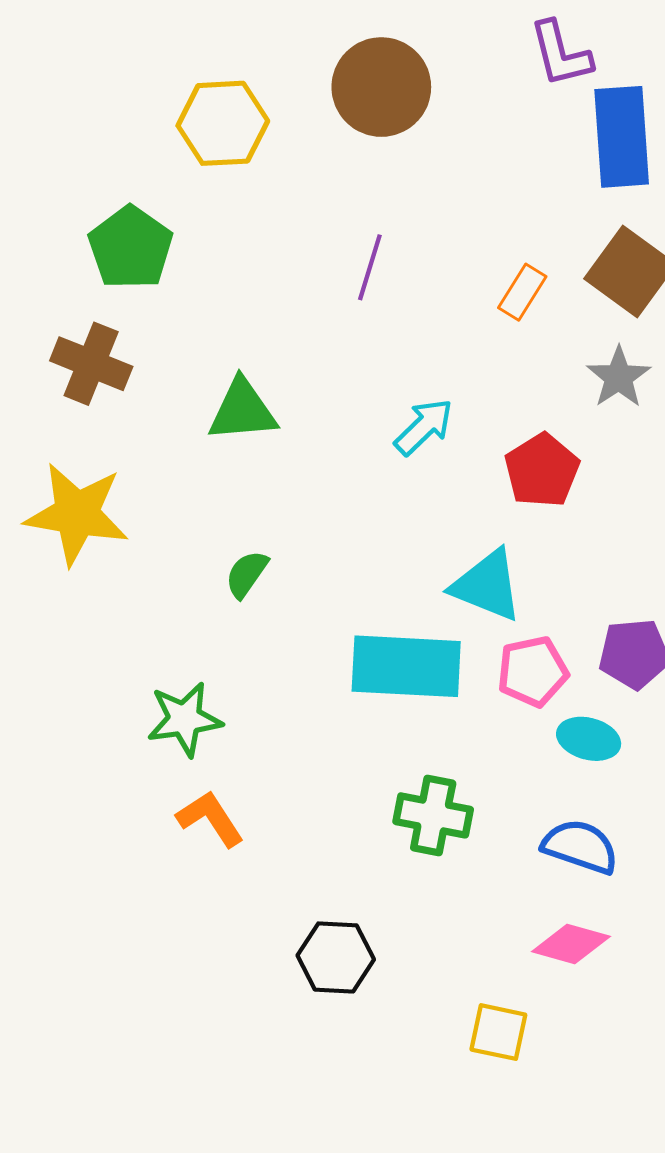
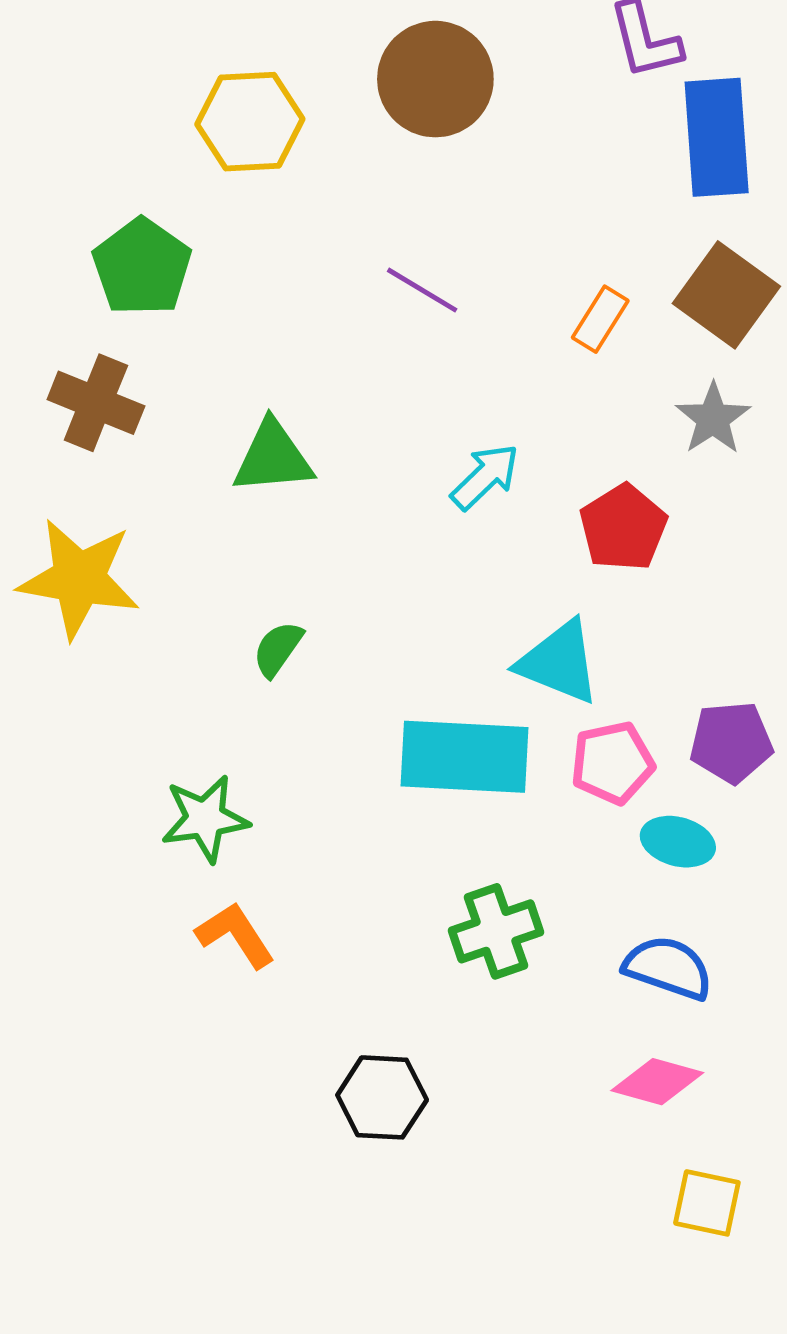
purple line: (370, 267) -> (422, 290), turned -76
green cross: (433, 815) -> (496, 931), turned -30
yellow square: (498, 1032) -> (707, 1203), moved

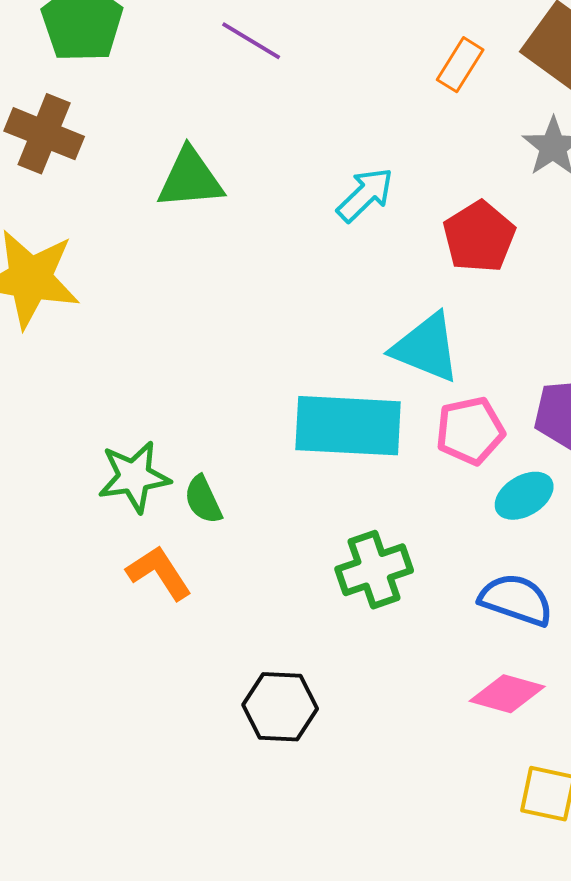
purple line: (422, 290) -> (251, 41), moved
green semicircle: (278, 649) -> (203, 500), moved, turned -60
cyan ellipse: (678, 842) -> (524, 496), turned -46

